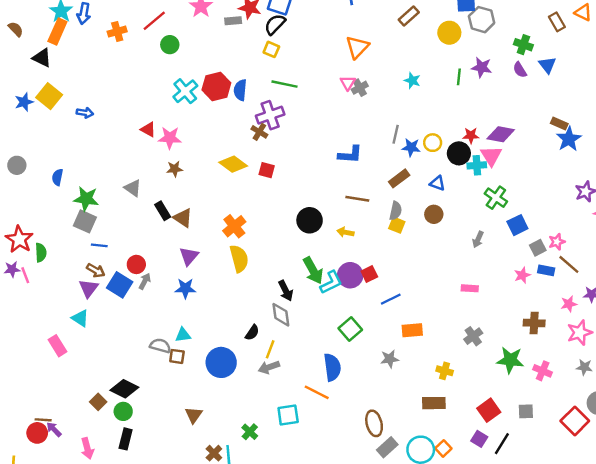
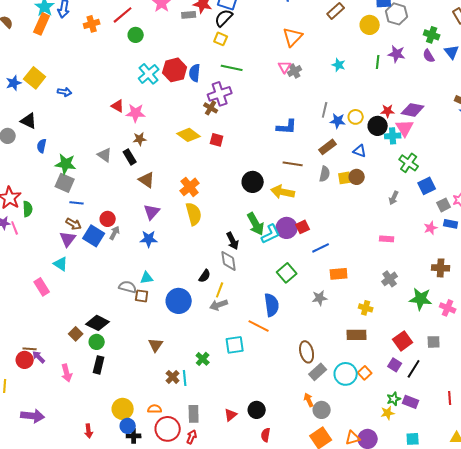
black triangle: (42, 58) -> (29, 121), moved
black rectangle: (163, 211) -> (130, 157), moved
yellow square: (397, 225) -> (345, 178), moved, turned -32
yellow arrow: (345, 232) -> (283, 192), size x1.6

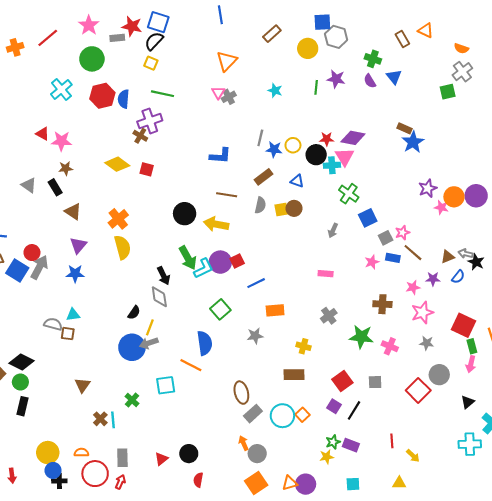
green circle: (136, 35) -> (92, 59), moved, size x1.5
cyan cross: (149, 74) -> (61, 89), moved
gray arrow: (115, 233) -> (39, 267), size x1.6
blue circle: (179, 301) -> (132, 347), moved

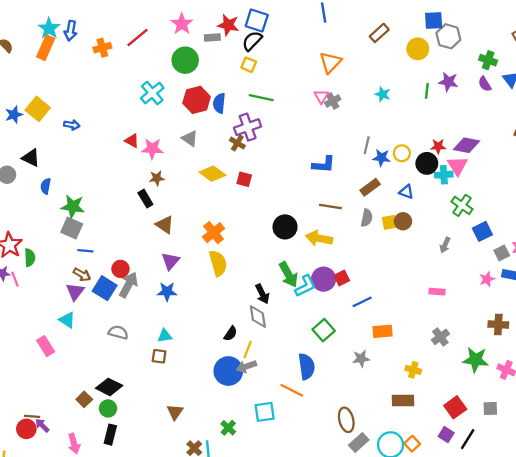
gray triangle: (29, 185) -> (190, 138), moved
gray semicircle: (53, 324) -> (118, 332), moved

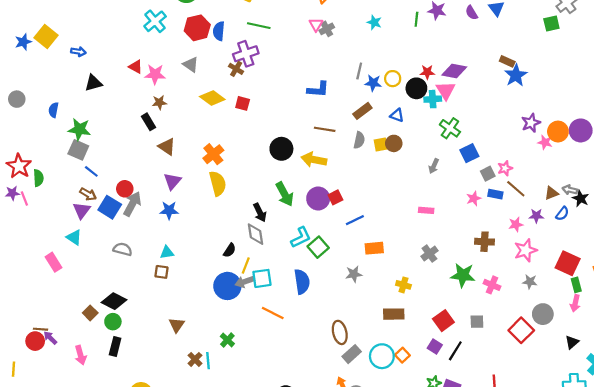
black triangle: (31, 158) -> (93, 83), moved, turned -42
blue line: (85, 251) -> (91, 171), turned 32
cyan L-shape: (305, 286) -> (301, 237), moved
orange line: (292, 390) -> (273, 313), moved
cyan square: (265, 412) -> (262, 278), moved

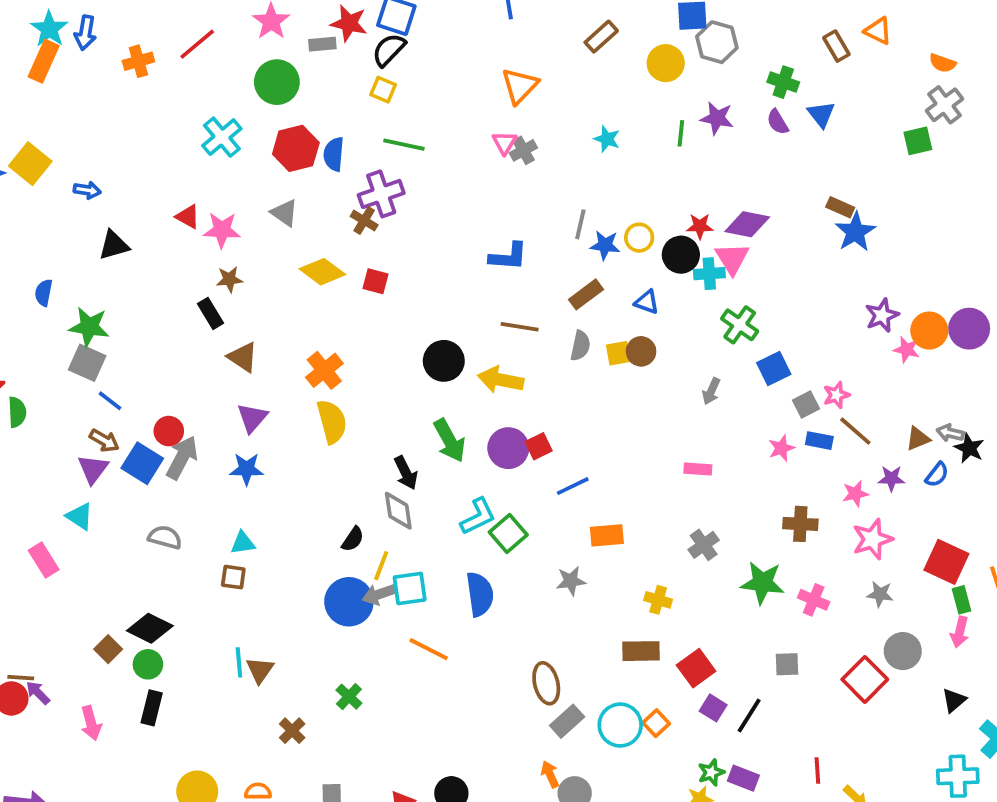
red square: (443, 321) -> (696, 668), moved
cyan line: (208, 361) -> (239, 662), moved

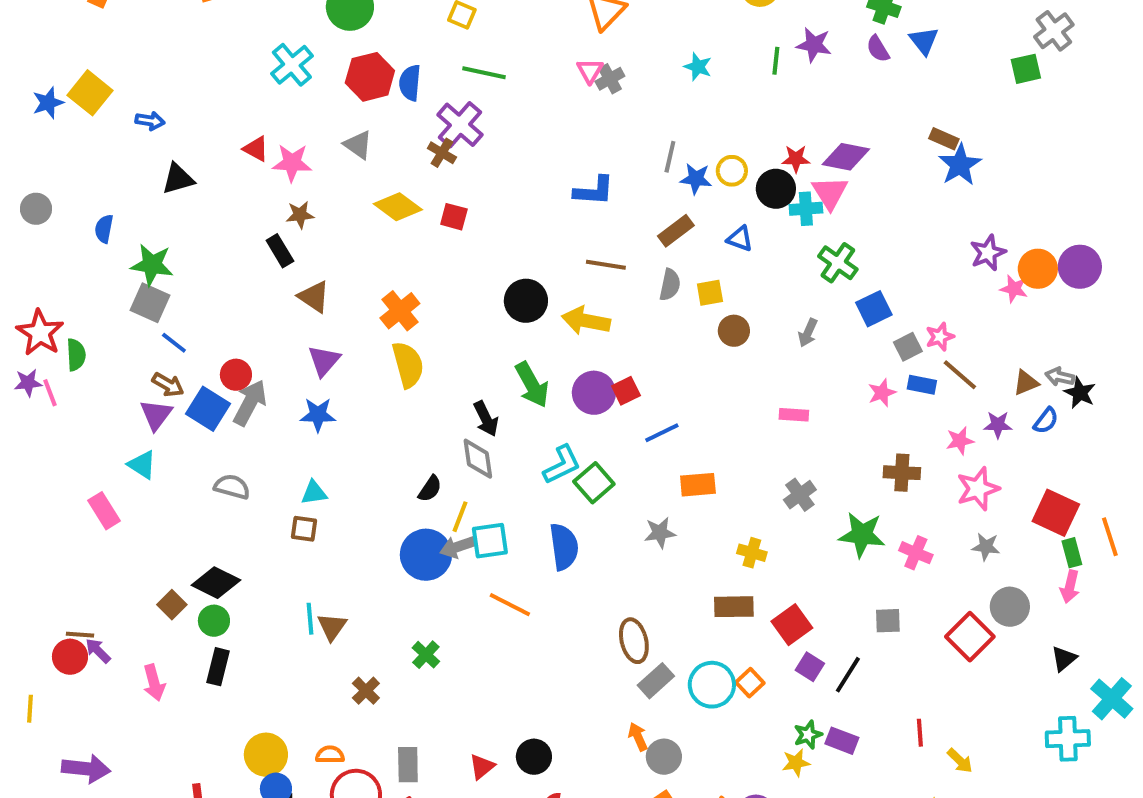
purple cross: (381, 194) -> (460, 125), turned -30
brown circle: (641, 351) -> (734, 331), moved

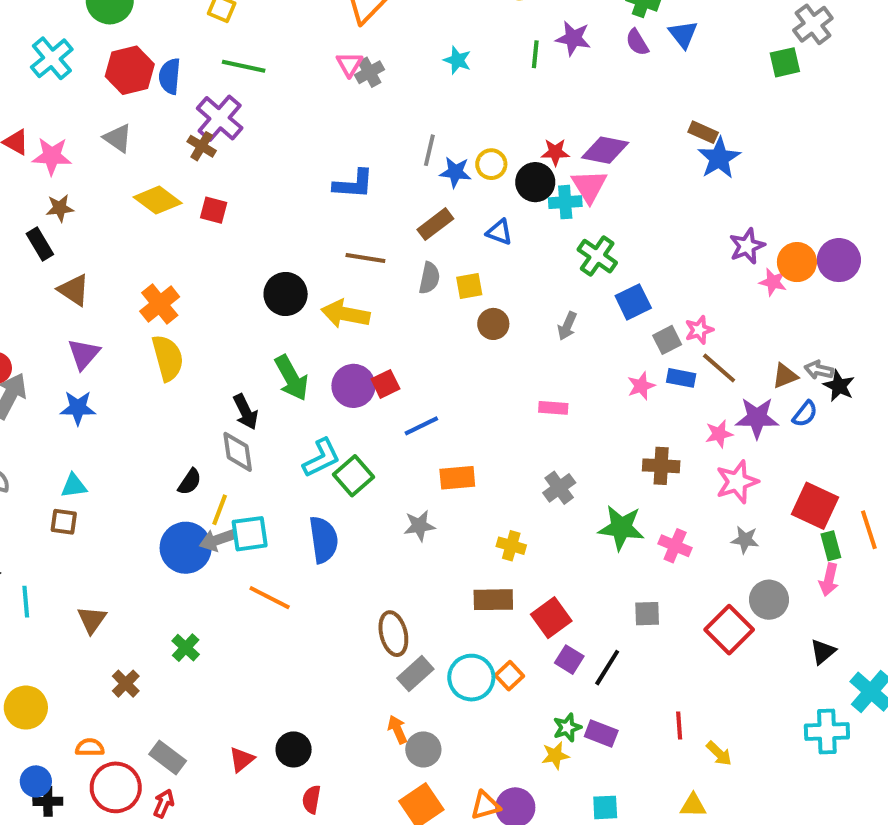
purple star: (998, 425) -> (757, 418), size x1.5
cyan line: (310, 619) -> (26, 602), moved
yellow circle: (266, 755) -> (26, 708), moved
gray rectangle: (408, 765) -> (168, 757), turned -52

